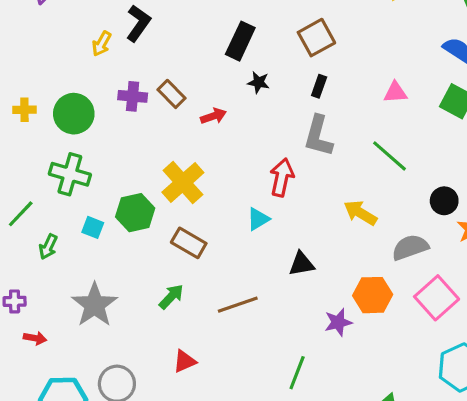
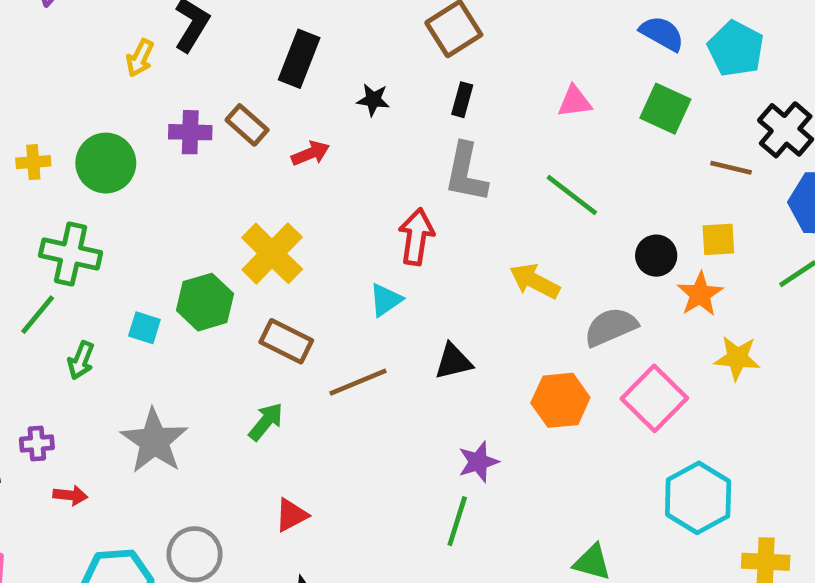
black rectangle: (240, 41) -> (299, 59), moved
green cross: (70, 174) -> (71, 254), moved
brown line: (238, 305) -> (358, 382), moved
purple star: (338, 322) -> (478, 462), moved

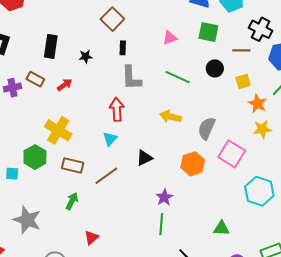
black circle: (656, 256) -> (215, 68), moved
orange star: (700, 294) -> (257, 104), moved
gray semicircle: (611, 327) -> (207, 128), turned -30

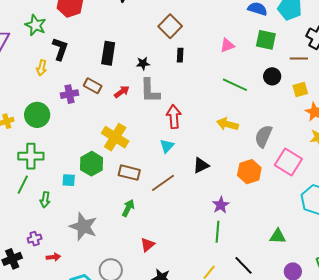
gray L-shape: (131, 78) -> (150, 91), moved

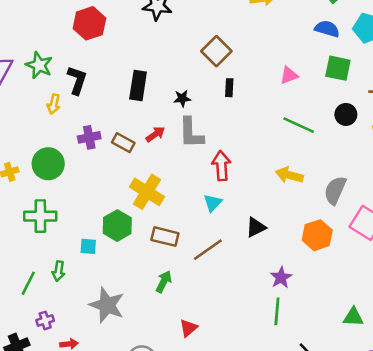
green star: (35, 25) -> (39, 65), moved
brown rectangle: (93, 86) -> (123, 143), moved
green line: (23, 185) -> (28, 283), moved

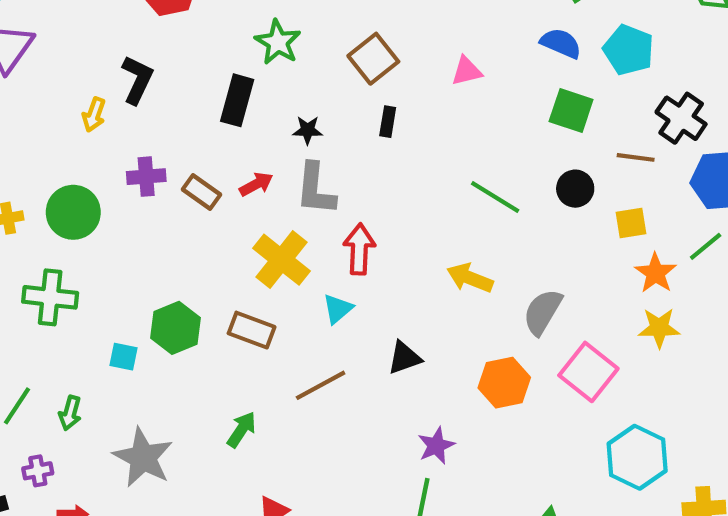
green star: (39, 65) -> (278, 42), moved
pink triangle: (289, 75) -> (467, 71), moved
yellow cross: (147, 192) -> (281, 260), moved
brown rectangle: (165, 237) -> (252, 330), moved
green arrow: (59, 271) -> (70, 413), moved

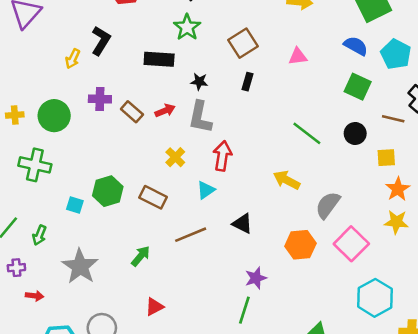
black rectangle: (237, 100) -> (159, 59), turned 72
yellow cross: (281, 260) -> (175, 157), size x0.6
black triangle: (404, 358) -> (242, 224), turned 40

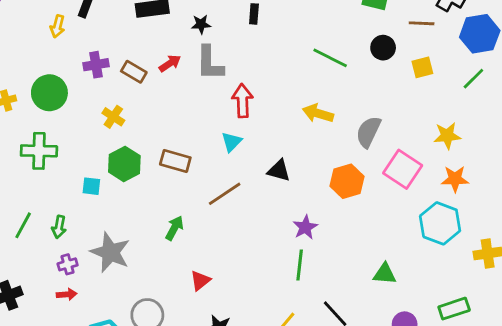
yellow cross: (175, 157) -> (113, 117), moved
orange star: (398, 189) -> (455, 179), moved, turned -30
purple cross: (16, 268) -> (68, 264), moved

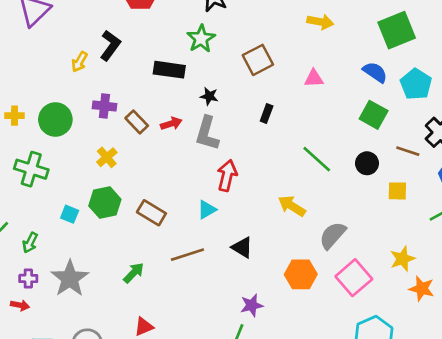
black rectangle: (254, 14) -> (267, 114), moved
yellow star: (447, 136) -> (402, 259), turned -30
orange star: (455, 179) -> (422, 289), moved

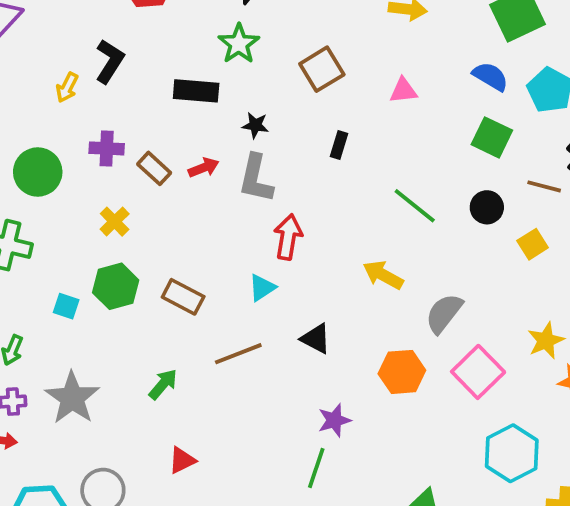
yellow square: (397, 191) -> (533, 244), turned -30

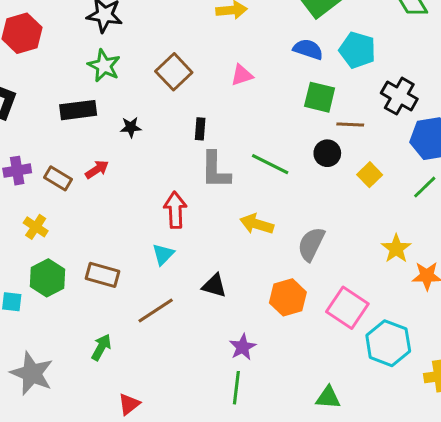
gray L-shape: (256, 179) -> (215, 170), moved
brown line: (544, 186) -> (350, 125), moved
pink square: (478, 372) -> (347, 308), moved

